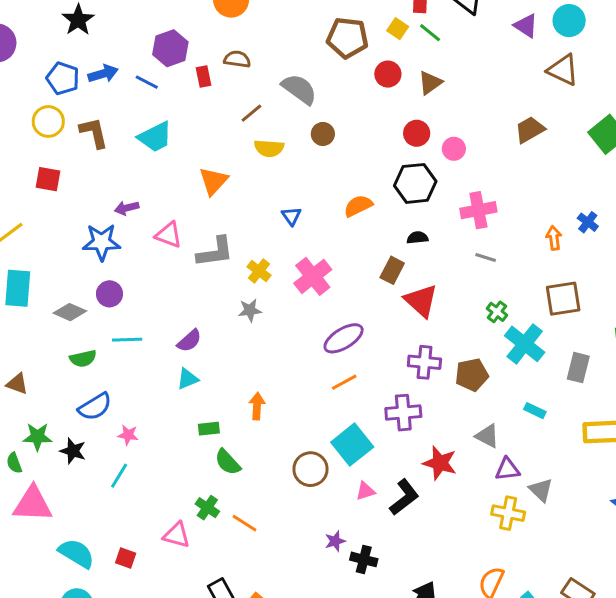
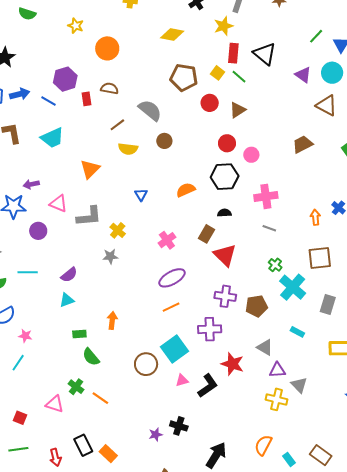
pink cross: (313, 276) -> (167, 240), moved, size x0.7
purple circle: (109, 294) -> (38, 231), moved
purple star: (335, 541) -> (156, 435), moved

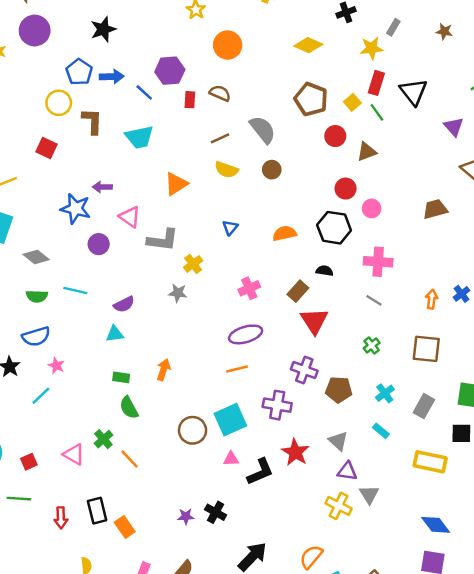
cyan cross: (293, 287) -> (385, 393), moved, size x0.6
red square: (20, 418) -> (29, 462), turned 32

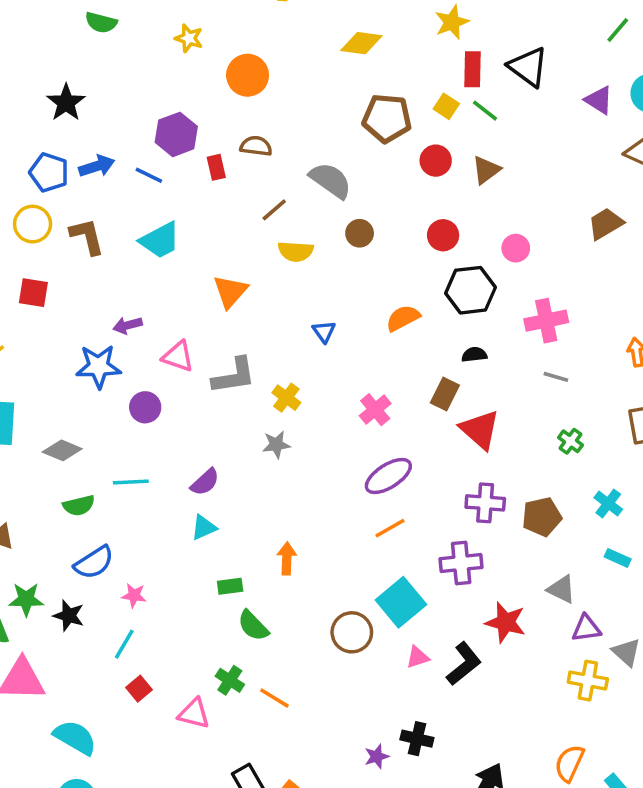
red circle: (346, 189) -> (443, 235), moved
red square: (29, 462) -> (139, 689), moved

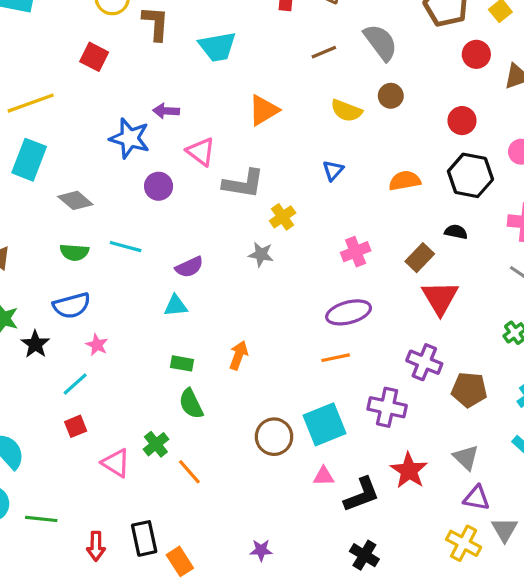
yellow semicircle: (296, 251) -> (346, 111), moved
black cross: (417, 739) -> (364, 555), moved

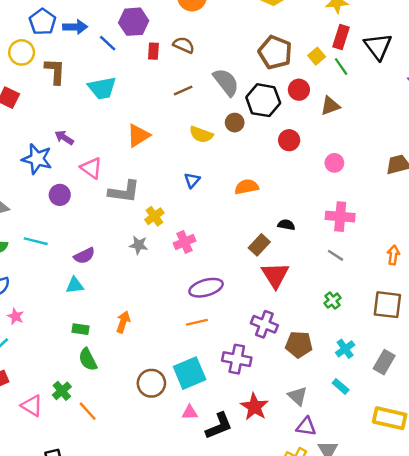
purple arrow: (166, 111) -> (64, 138), turned 30
black hexagon: (470, 175) -> (263, 100), moved
pink cross: (356, 252) -> (184, 242), moved

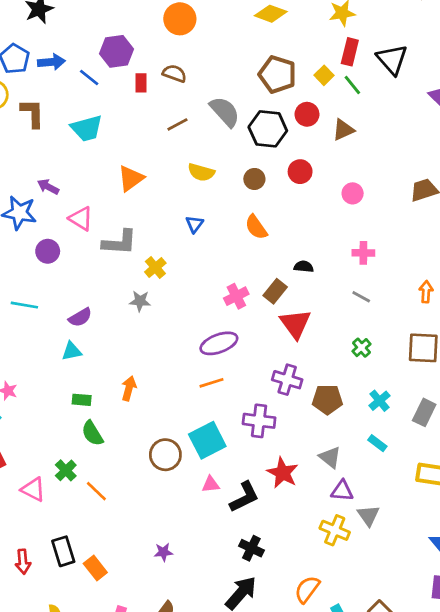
brown circle: (235, 123) -> (254, 179), moved
orange semicircle: (247, 187) -> (256, 227), turned -110
pink cross: (340, 217) -> (363, 253), size x0.7
pink cross: (184, 242) -> (236, 296), moved

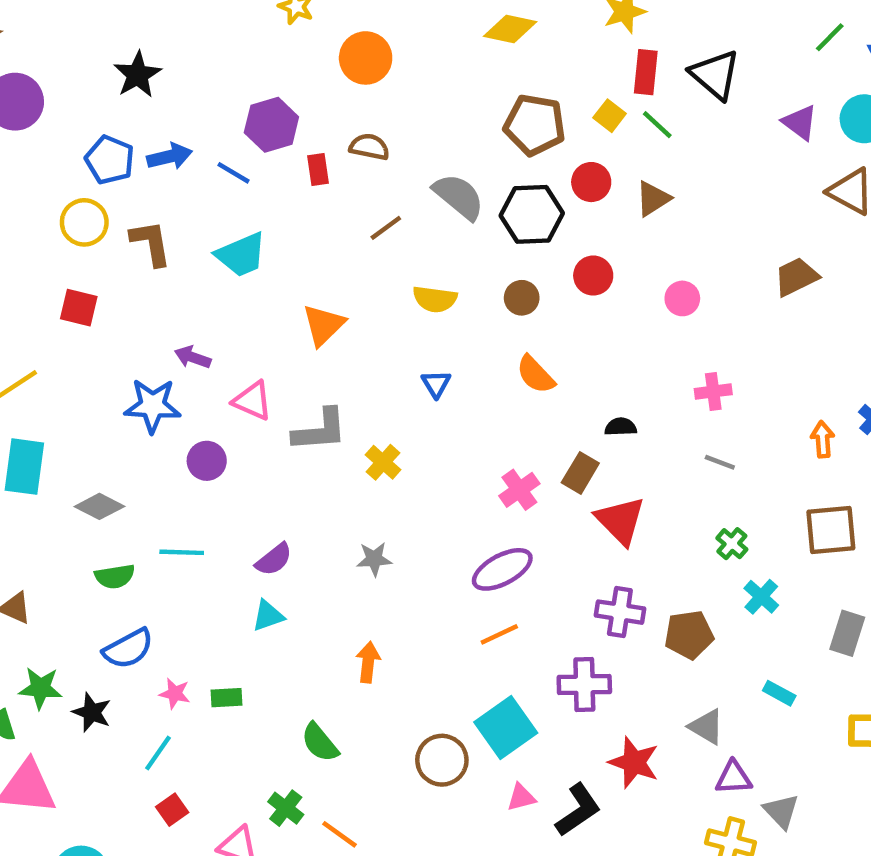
gray star: (140, 301) -> (374, 559), moved
green rectangle: (82, 400) -> (226, 698), moved
cyan cross: (379, 401) -> (761, 597), moved

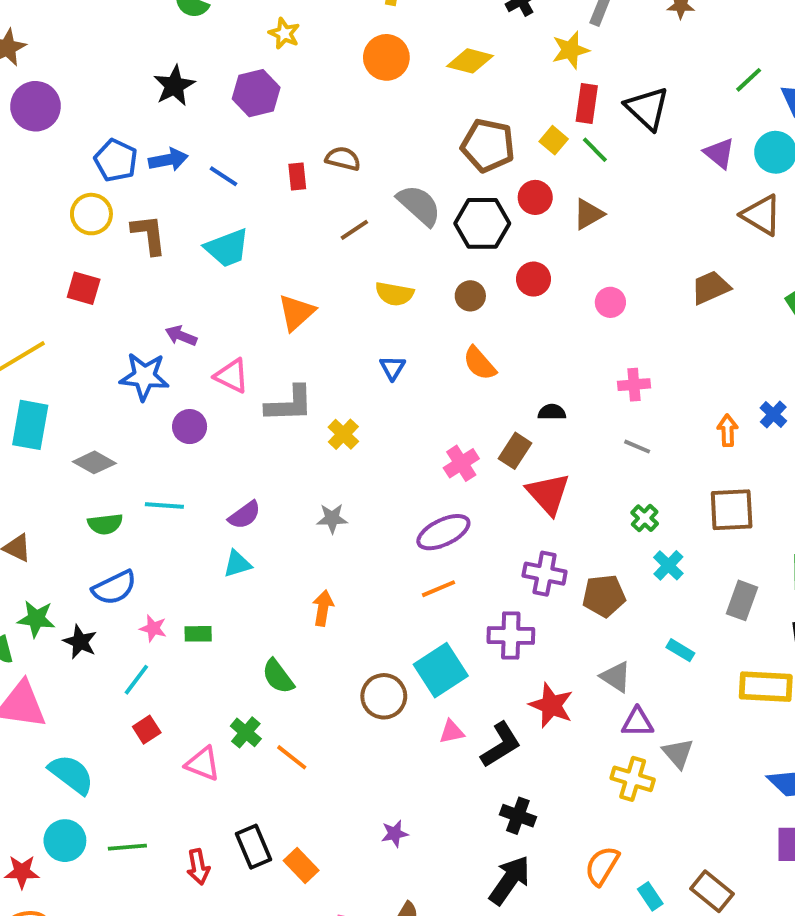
orange circle: (366, 58) -> (386, 57), moved
black star: (137, 75) -> (174, 86), moved
purple hexagon: (271, 125) -> (256, 93), moved

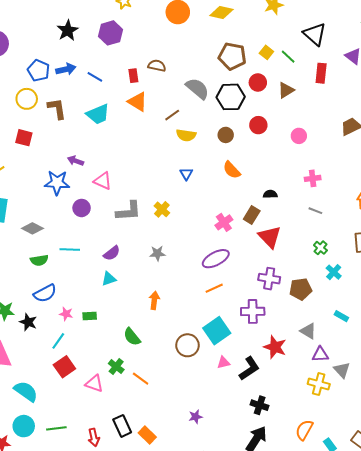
red rectangle: (587, 104) -> (321, 73), moved
brown line: (354, 230) -> (172, 115), moved
orange triangle: (296, 312) -> (138, 102), moved, turned -45
gray L-shape: (289, 404) -> (129, 211), moved
red square: (147, 730) -> (64, 367), size x1.5

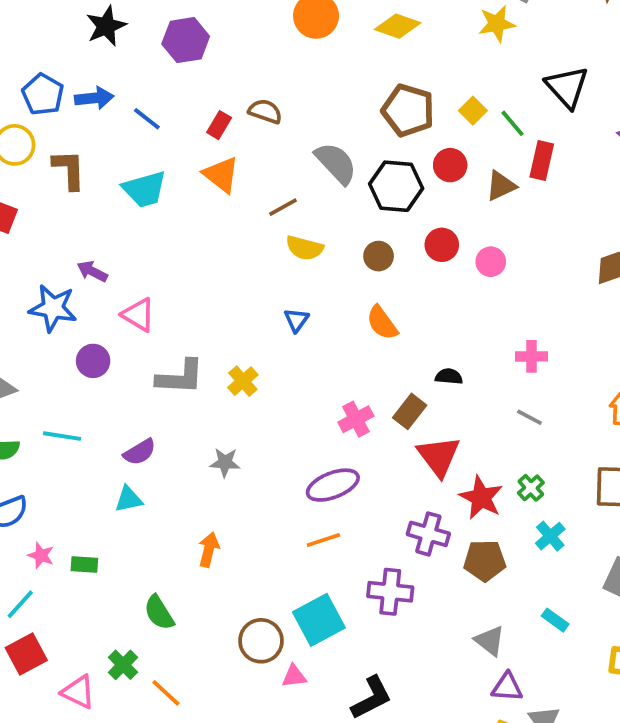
red rectangle: (321, 73) -> (542, 160), moved
red rectangle: (133, 76) -> (219, 125), turned 32
pink circle: (299, 136) -> (491, 262), moved
red star: (275, 347) -> (481, 498), moved
pink triangle: (223, 363) -> (294, 676), moved

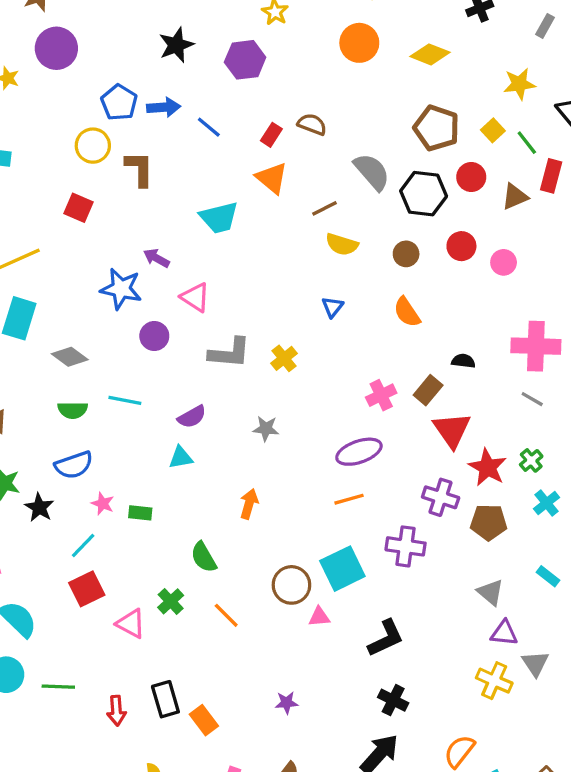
yellow star: (497, 24) -> (519, 84), moved
cyan trapezoid: (145, 189) -> (219, 218), moved
pink cross: (531, 356) -> (536, 346), size x1.8
orange line: (166, 693) -> (226, 615), moved

